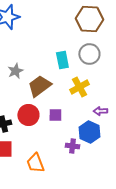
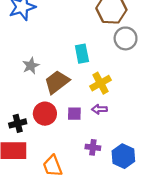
gray circle: (89, 54) -> (126, 38), moved
purple arrow: (100, 111) -> (99, 109), moved
blue hexagon: (89, 132) -> (123, 156), moved

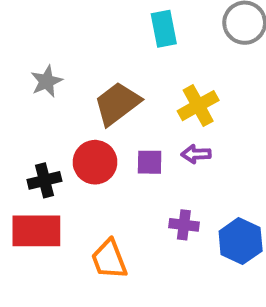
cyan rectangle: (82, 54) -> (164, 29), moved
gray star: (31, 66) -> (46, 81), moved

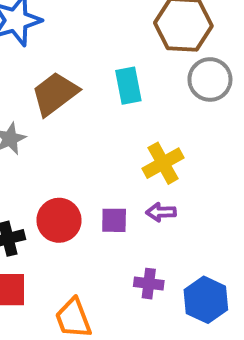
brown trapezoid: (117, 104) -> (55, 94), moved

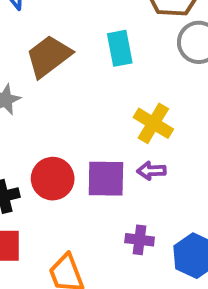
yellow cross: (163, 163) -> (153, 123), turned -30
purple square: (114, 220) -> (106, 179), size x1.5

